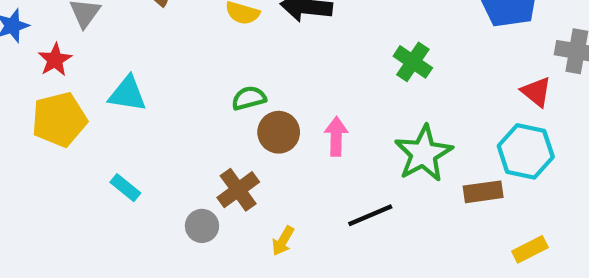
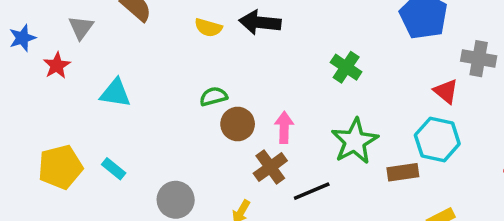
yellow pentagon: (59, 119) -> (60, 167), moved
brown cross: (238, 190) -> (270, 167), moved
gray circle: (202, 226) -> (176, 200), size x1.4

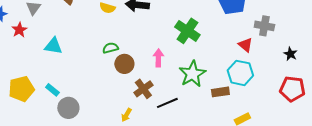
green cross: (346, 67) -> (187, 31), size x1.4
pink arrow: (284, 127) -> (158, 58), moved
gray circle: (176, 200) -> (68, 108), moved

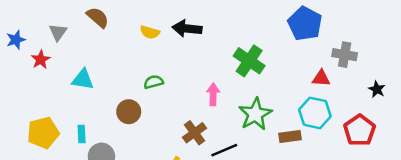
red triangle: (245, 45) -> (321, 78), turned -35
brown circle: (124, 64) -> (129, 112), moved
red pentagon: (292, 89) -> (360, 130), moved, turned 30
cyan rectangle: (52, 90) -> (82, 134), turned 48

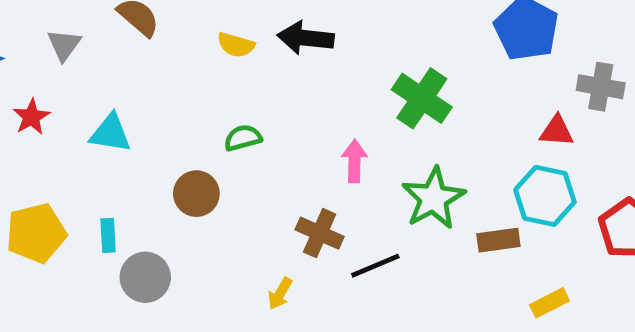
red star: (41, 60) -> (31, 117), moved
brown cross: (194, 133) -> (320, 233), turned -30

